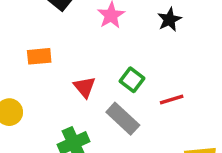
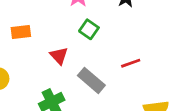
green square: (132, 80) -> (89, 29), moved

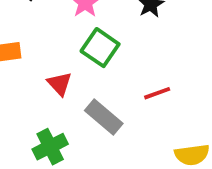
green square: (89, 29) -> (100, 48), size x1.4

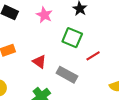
green square: (100, 48) -> (72, 38), moved

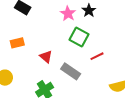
pink star: (44, 15) -> (68, 13), moved

